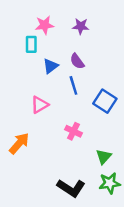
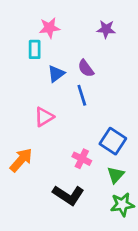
purple star: (81, 26) -> (106, 29), moved
blue square: (105, 101) -> (113, 141), moved
pink cross: (73, 131) -> (82, 159), moved
black L-shape: (71, 188) -> (68, 195), moved

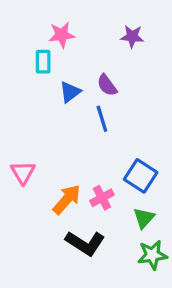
pink triangle: (44, 117) -> (23, 173), moved, turned -30
pink cross: (82, 159) -> (102, 198), turned 36
orange arrow: (21, 160) -> (67, 199), moved

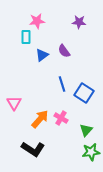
blue line: (102, 119) -> (62, 84), moved
blue square: (141, 176) -> (84, 93), moved
pink cross: (102, 198) -> (61, 118), turned -32
black L-shape: (85, 243) -> (33, 149), moved

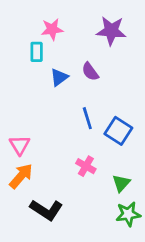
purple star: (79, 22) -> (111, 31), size x1.5
orange arrow: (40, 119) -> (21, 176), moved

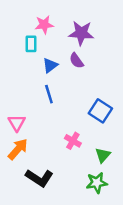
purple star: (111, 31) -> (81, 33), moved
blue line: (87, 118) -> (49, 94), moved
green star: (128, 214) -> (97, 183), moved

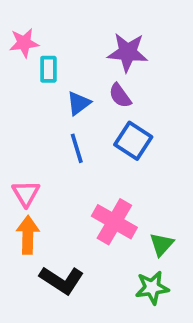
pink star: (44, 25) -> (24, 43), moved
blue square: (100, 111) -> (133, 141), moved
pink cross: (73, 141) -> (114, 222), size x1.6
orange arrow: (18, 149) -> (28, 235), turned -40

